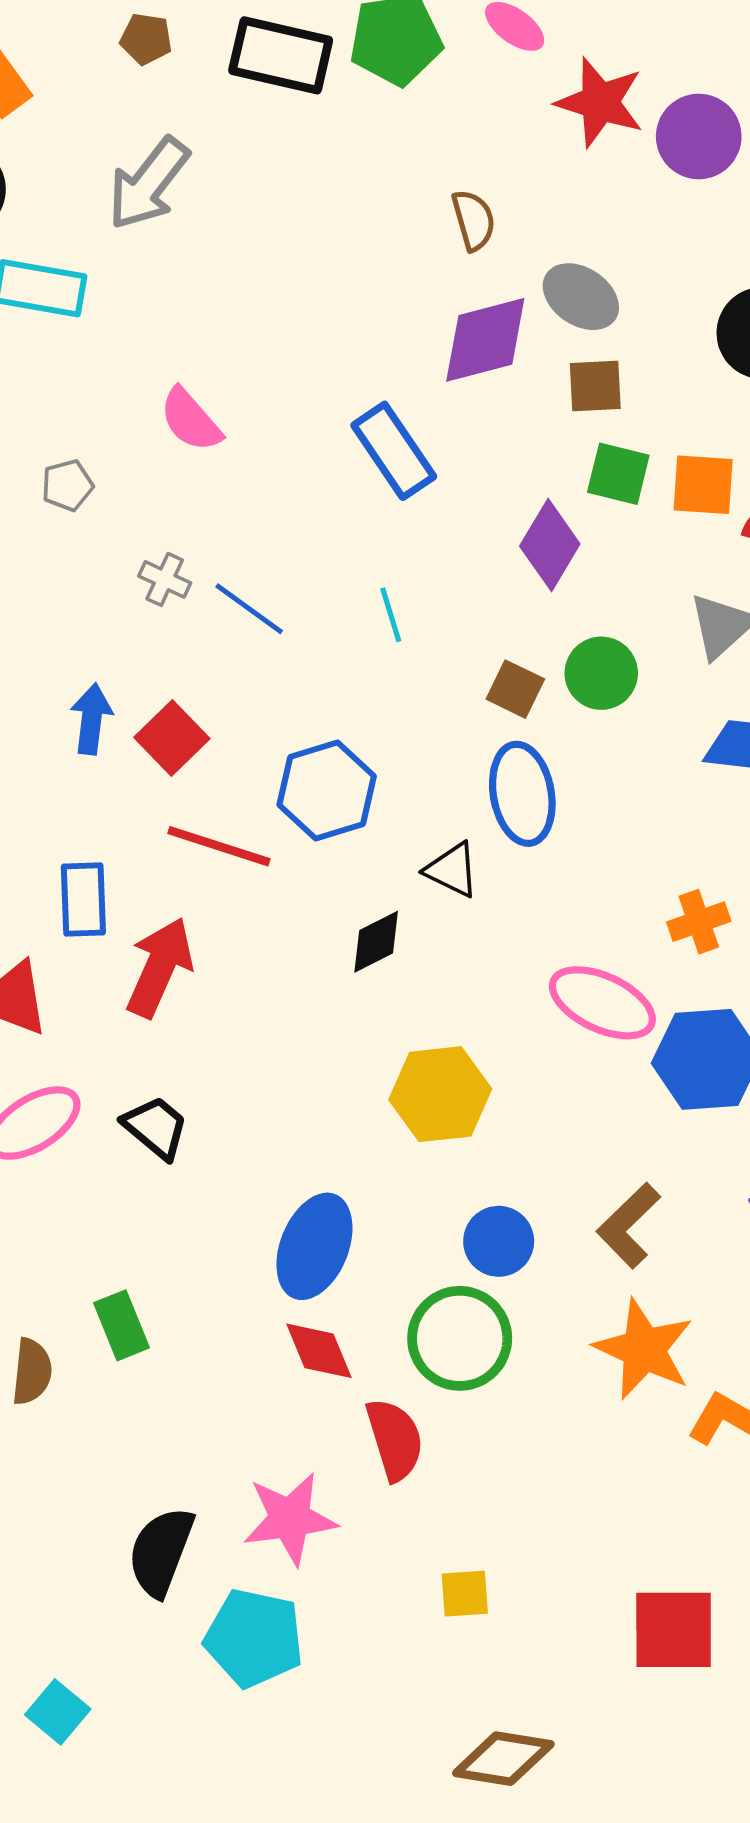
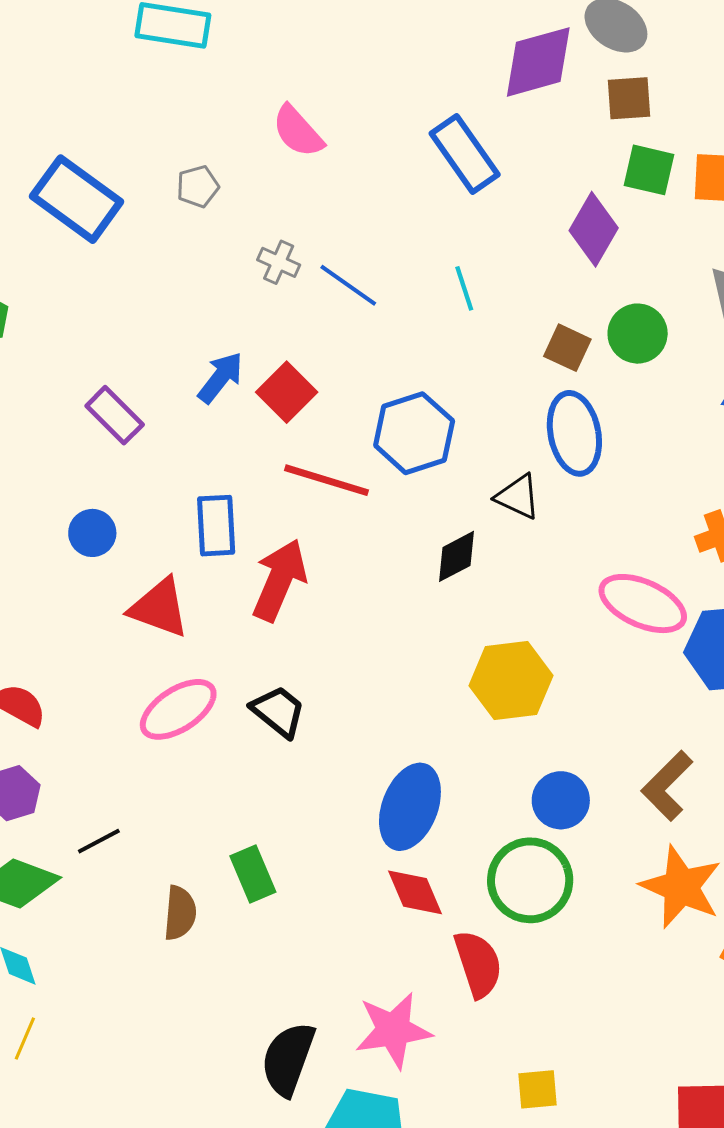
blue arrow: (91, 719) -> (220, 378), turned 32

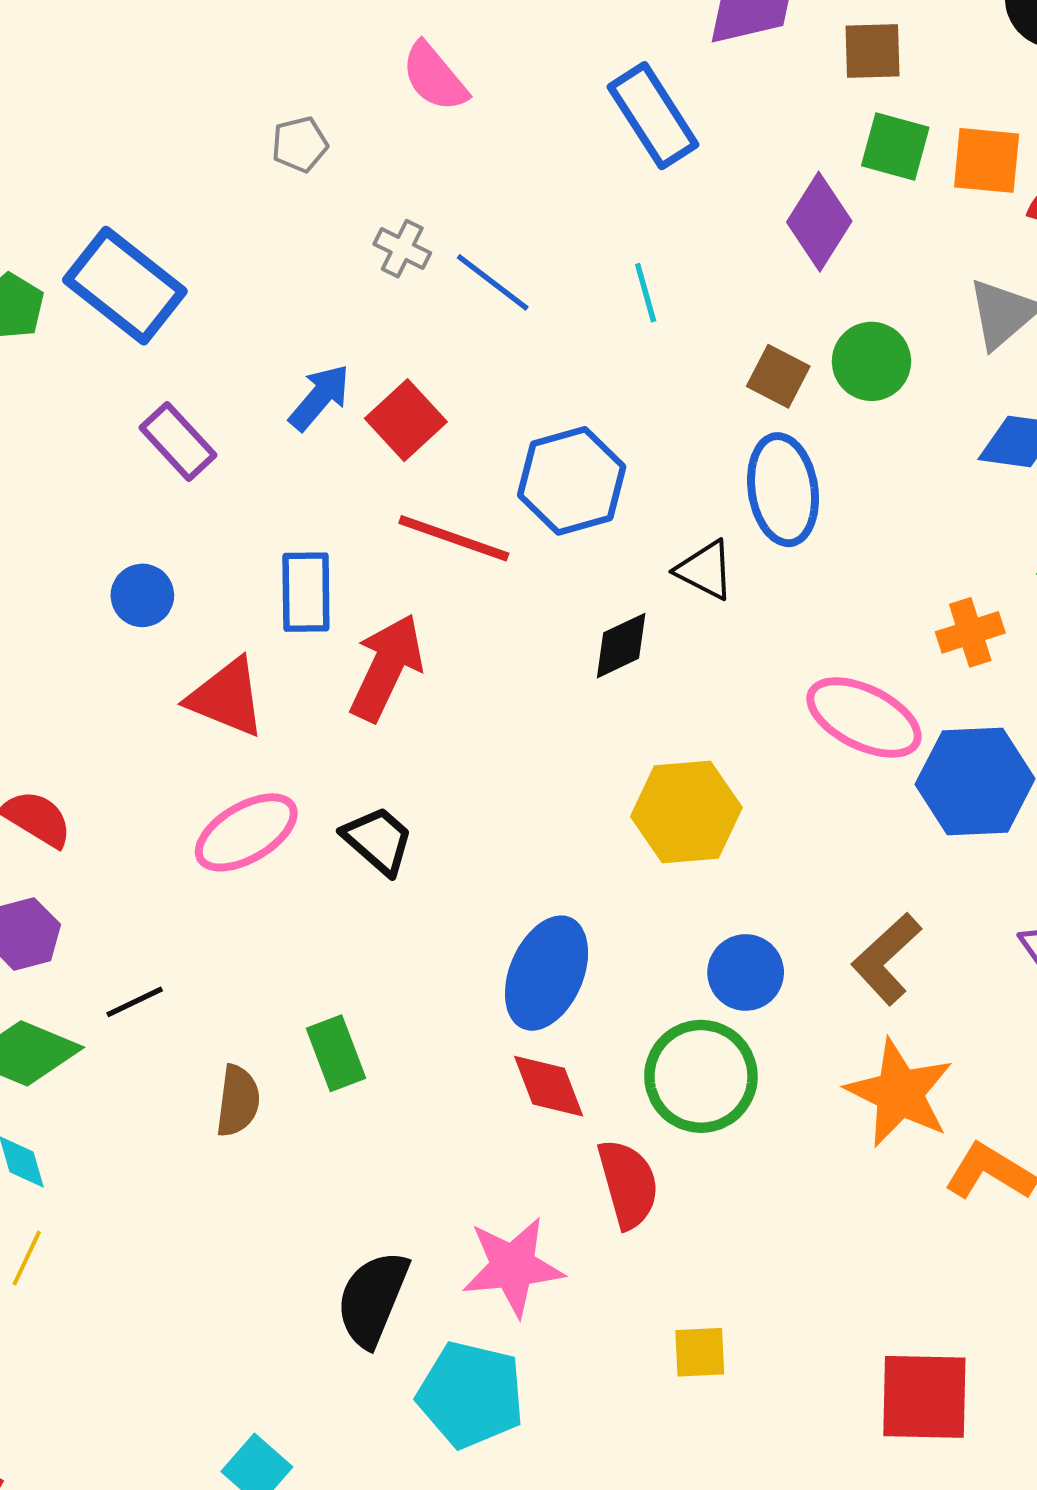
blue rectangle: (77, 199) -> (125, 286), moved

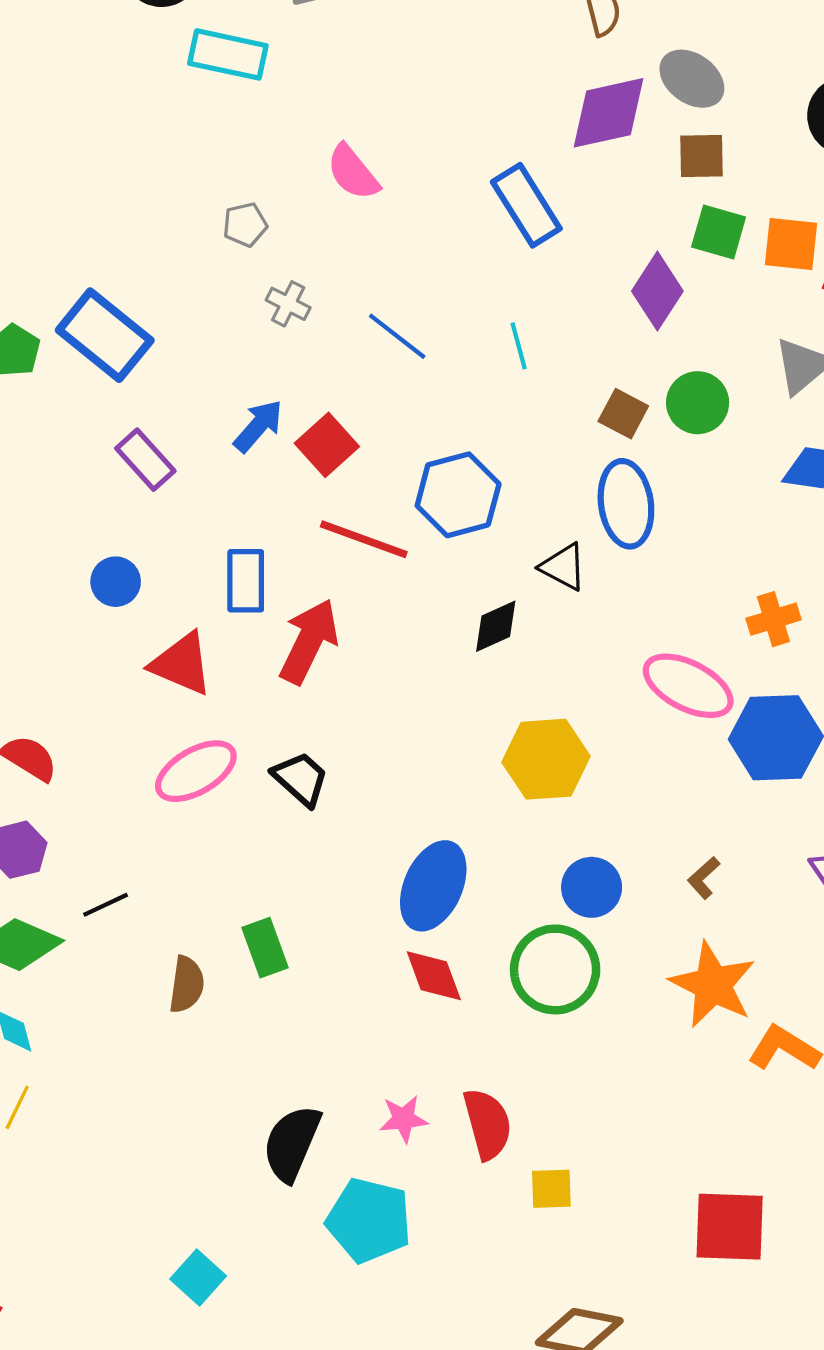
gray cross: (402, 249) -> (288, 304), moved
brown L-shape: (886, 959) -> (704, 878), size x0.6
red semicircle: (628, 1184) -> (487, 1124), moved
pink star: (513, 1267) -> (404, 1119), size x0.6

